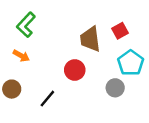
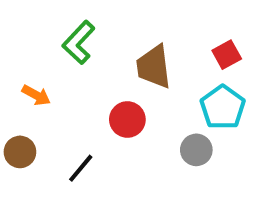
green L-shape: (26, 25) -> (79, 42), moved
red square: (120, 31) -> (227, 55), moved

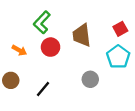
red circle: (127, 119) -> (51, 47), moved
gray circle: (196, 150) -> (90, 79), moved

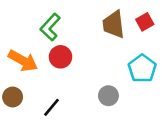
red square: (120, 29) -> (145, 22), moved
brown trapezoid: (82, 35) -> (114, 24), moved
orange arrow: (19, 50) -> (23, 61), size x1.6

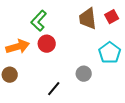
orange arrow: (23, 61) -> (18, 47), turned -45
black line: (51, 107) -> (54, 89), moved

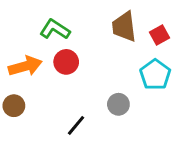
red square: (112, 17) -> (159, 35), moved
green L-shape: (39, 21) -> (55, 29), turned 80

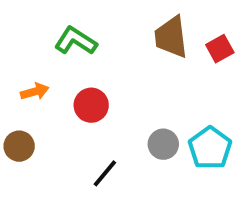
red circle: (66, 62) -> (91, 105), moved
orange arrow: (25, 66) -> (35, 92), size x0.6
cyan pentagon: (155, 75) -> (210, 148), moved

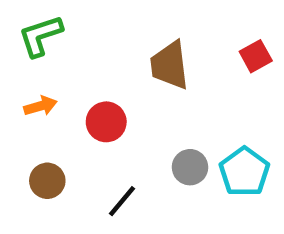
brown trapezoid: (171, 37) -> (170, 65), moved
green L-shape: (76, 41) -> (41, 36), moved, turned -51
brown circle: (19, 146) -> (47, 181), moved

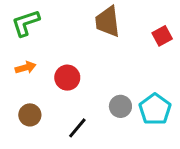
brown trapezoid: (170, 65) -> (108, 22), moved

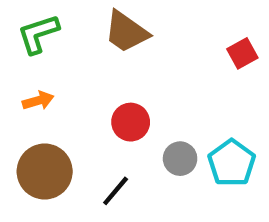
brown trapezoid: (108, 22) -> (126, 32), moved, turned -48
red circle: (67, 78) -> (131, 122), moved
brown circle: (30, 115) -> (45, 171), size x1.6

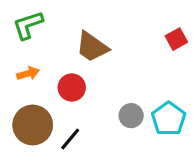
brown trapezoid: (126, 32) -> (92, 47), moved
red circle: (131, 122) -> (72, 87), moved
black line: (116, 191) -> (70, 139), moved

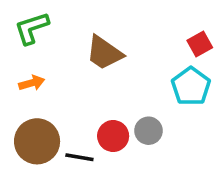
red circle: (72, 87) -> (113, 136), moved
cyan pentagon: (169, 119) -> (191, 86), moved
black line: (70, 139) -> (79, 157), turned 60

